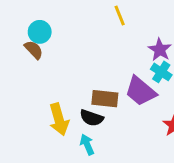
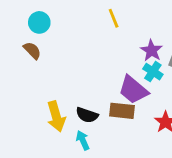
cyan circle: (40, 32) -> (39, 22), moved
brown rectangle: (105, 99) -> (122, 111), moved

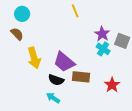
purple trapezoid: (133, 90) -> (64, 62), moved
yellow arrow: (56, 116) -> (34, 58), moved
cyan arrow: (83, 140) -> (53, 98), turned -32

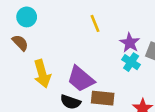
yellow line: (75, 11) -> (95, 23), moved

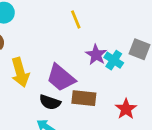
purple star: (130, 43) -> (96, 55), moved

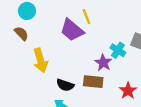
purple star: (96, 55) -> (103, 63), moved
purple trapezoid: (61, 78) -> (72, 30), moved

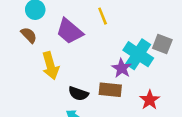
purple trapezoid: (72, 30) -> (70, 31), moved
cyan cross: (118, 50) -> (138, 54), size x1.6

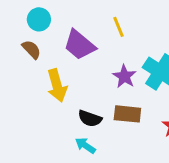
purple star: (122, 68) -> (124, 76), moved

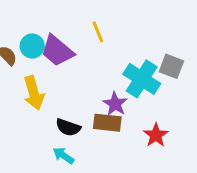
cyan circle: (39, 19) -> (32, 46), moved
purple star: (124, 76) -> (115, 104), moved

